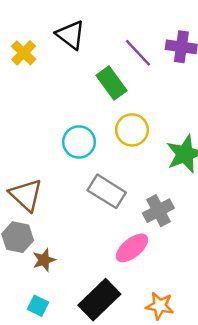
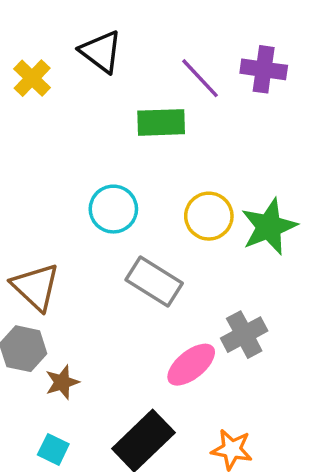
green rectangle: (111, 83) -> (161, 122), turned -56
yellow circle: (132, 130) -> (209, 216), moved
gray cross: (158, 211) -> (244, 335), moved

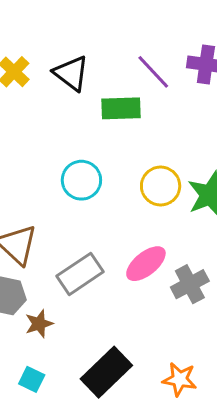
black triangle: (101, 52) -> (71, 73), moved
gray rectangle: (154, 282) -> (80, 274), moved, turned -66
pink ellipse: (191, 365) -> (146, 264), moved

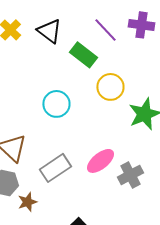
green rectangle: (121, 108) -> (83, 55), turned 40
yellow circle: (161, 186) -> (110, 87), moved

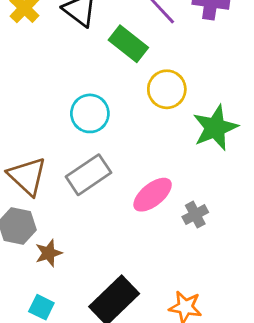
gray rectangle: (55, 168) -> (88, 175), moved
gray cross: (130, 175) -> (195, 215), size x0.7

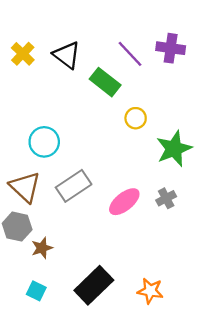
yellow circle: (167, 89) -> (136, 118), size x0.7
cyan circle: (90, 113) -> (44, 142), moved
gray cross: (195, 215) -> (166, 198), moved

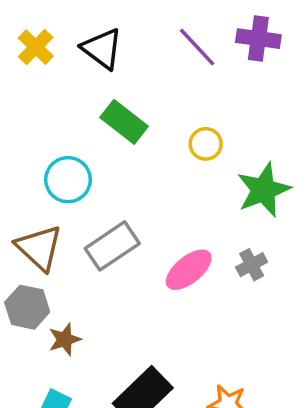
green rectangle: (105, 82) -> (124, 122), moved

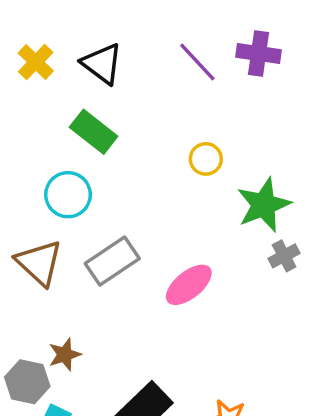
green rectangle: (124, 122) -> (94, 132), moved
gray cross: (252, 265) -> (284, 256), moved
gray hexagon: (27, 307) -> (27, 382), moved

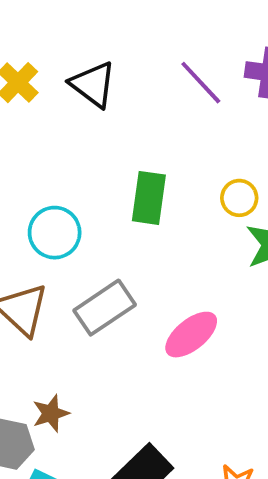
green rectangle: (94, 132) -> (149, 198), moved, turned 60
yellow circle: (206, 159) -> (239, 198), moved

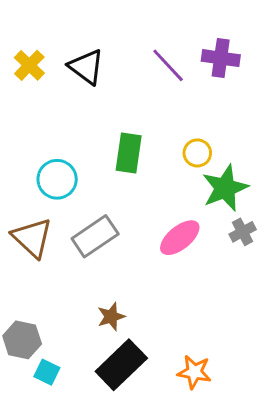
pink ellipse: (191, 335) -> (180, 238), moved
brown star: (51, 413) -> (111, 317), moved

